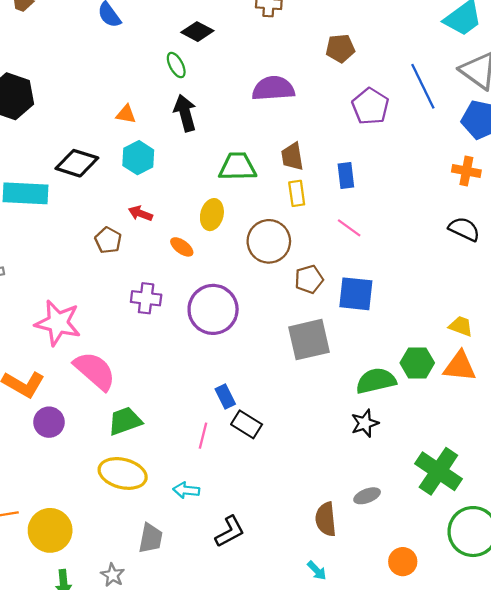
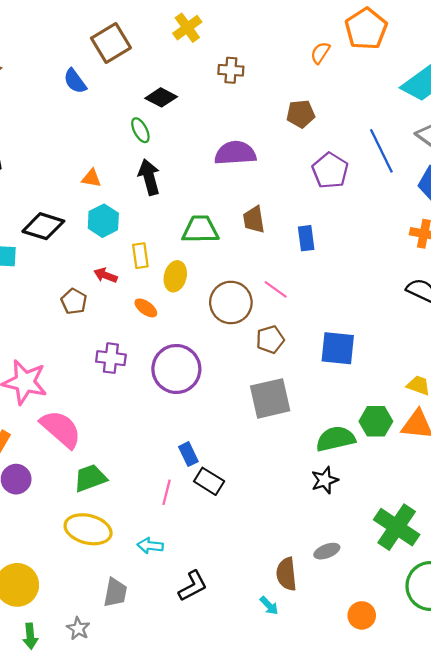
yellow rectangle: (297, 193) -> (140, 256), moved
pink line: (349, 228) -> (276, 289), moved
blue square: (356, 294) -> (338, 348), moved
cyan arrow: (317, 571) -> (269, 606), moved

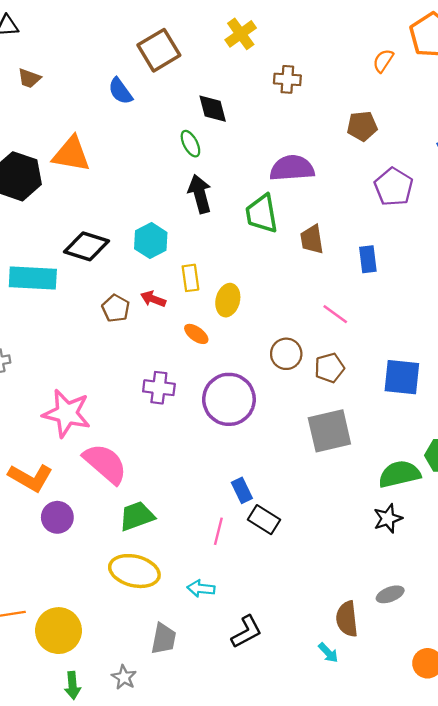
black diamond: (161, 97) -> (213, 109), turned 48
orange triangle: (91, 178) -> (71, 154), moved, size x1.8
green trapezoid: (200, 229) -> (262, 214), moved, turned -99
brown pentagon: (74, 301) -> (116, 308), moved
brown circle: (231, 302) -> (286, 354), moved, size x0.7

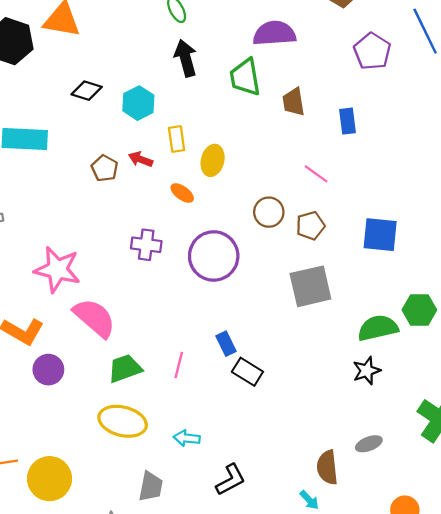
black diamond: (87, 246) -> (87, 91), moved, size x0.7
pink line: (218, 531) -> (179, 365), moved

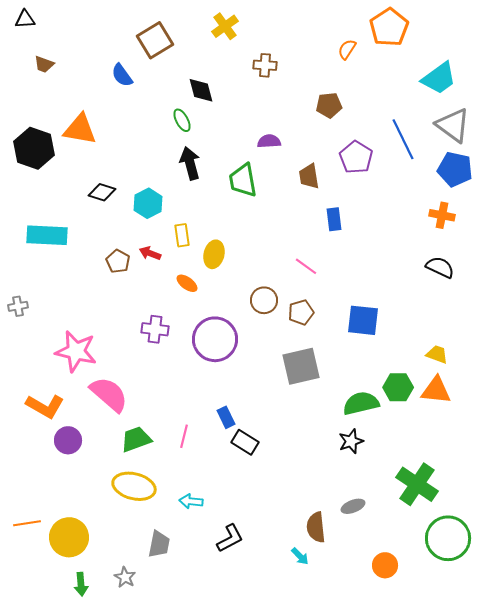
purple semicircle: (274, 33) -> (269, 141), size x0.6
brown trapezoid: (294, 102) -> (309, 176), moved

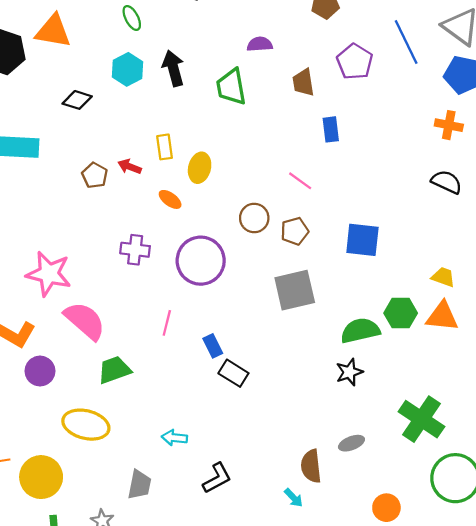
green ellipse: (182, 120) -> (132, 18), moved
cyan hexagon: (148, 203) -> (127, 69), moved
pink line: (184, 436) -> (167, 323), moved
yellow ellipse: (134, 486) -> (86, 425), moved

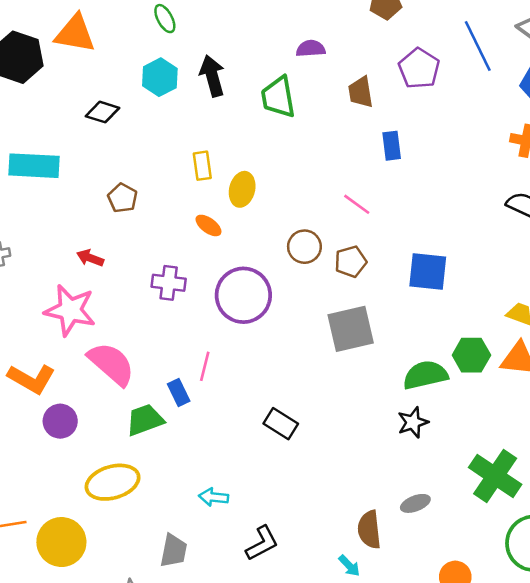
red arrow: (130, 167) -> (90, 258), moved
blue rectangle: (213, 346) -> (179, 392), moved
yellow ellipse: (86, 425) -> (113, 482), turned -30

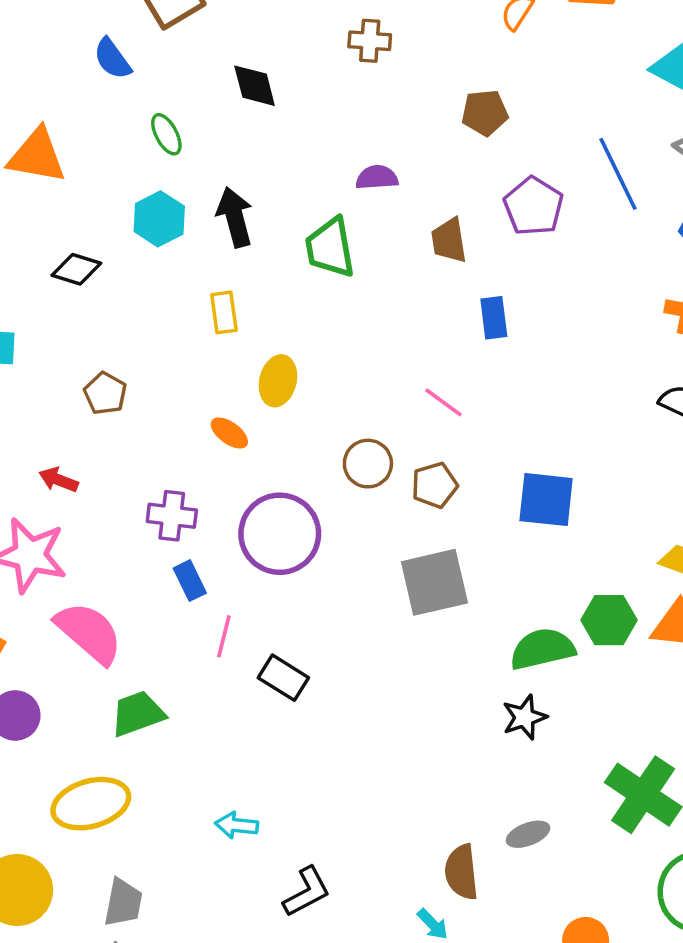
yellow rectangle: (202, 166) -> (224, 312), moved
blue rectangle: (179, 392) -> (190, 581), moved
black rectangle: (281, 424) -> (283, 678), moved
gray trapezoid: (174, 551) -> (123, 903), moved

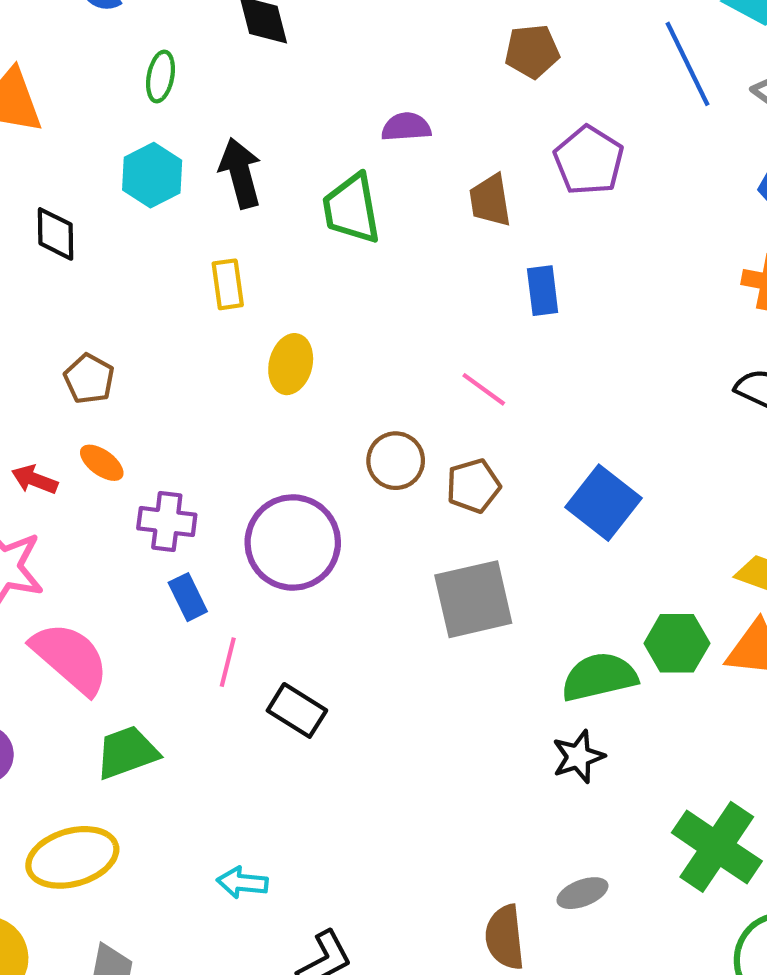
green ellipse: (166, 134) -> (161, 76), turned 39
blue line: (618, 174) -> (687, 64), moved
black diamond: (76, 269) -> (56, 234), turned 72
orange ellipse: (229, 433) -> (102, 463), moved
blue square: (546, 500) -> (603, 503), turned 32

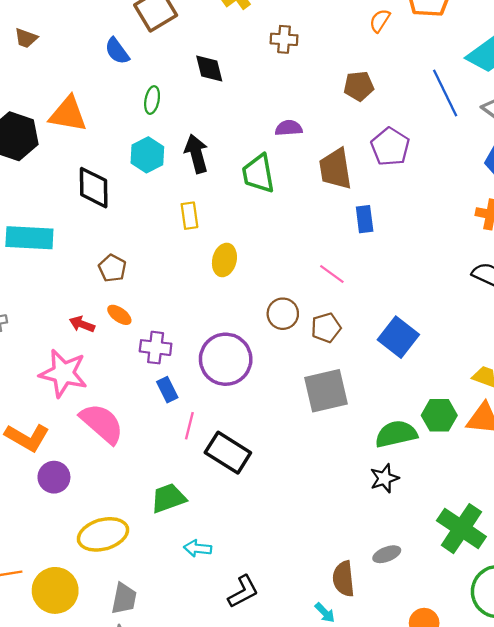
brown trapezoid: (490, 200) -> (335, 169), size x1.4
black diamond: (56, 234) -> (94, 188), size x1.4
black rectangle: (297, 710) -> (228, 453), size x1.4
green trapezoid: (127, 752) -> (168, 498), moved

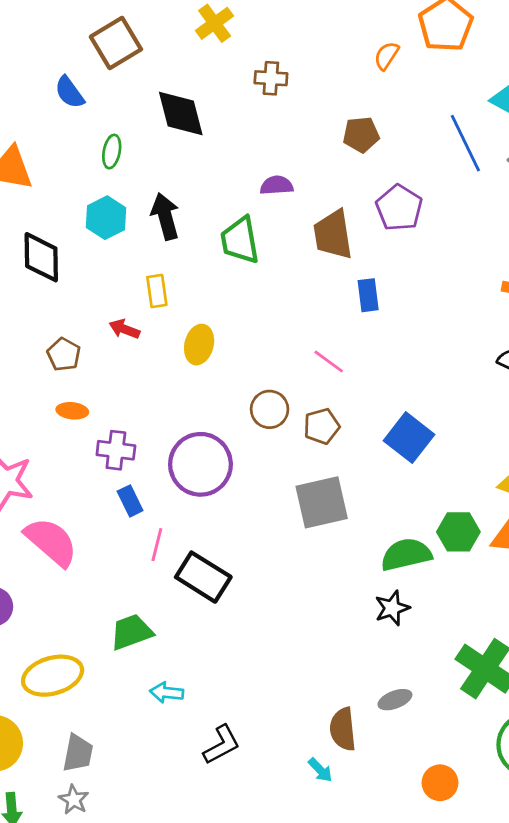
black diamond: (209, 69) -> (181, 113), size x1.4
orange ellipse: (119, 315) -> (72, 411), turned -30
red arrow: (82, 324) -> (124, 329), moved

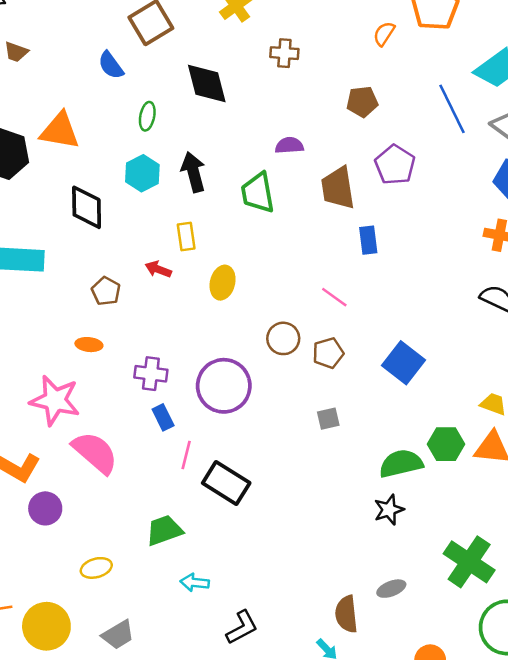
orange ellipse: (72, 411) -> (89, 345), moved
gray square: (322, 502) -> (328, 419), size x0.5
yellow ellipse: (53, 676) -> (96, 568), size x0.6
gray trapezoid: (78, 753) -> (118, 635), turned 48

